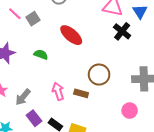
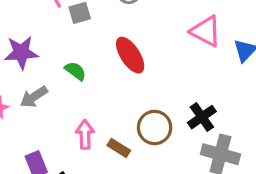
black cross: (122, 31) -> (202, 117), moved
gray arrow: (23, 97) -> (34, 97), moved

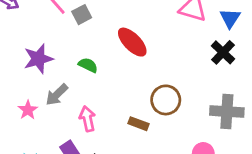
black cross: (202, 117) -> (223, 52), moved
pink arrow: (85, 134) -> (87, 119), moved

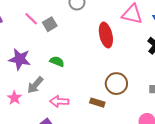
red ellipse: (132, 42) -> (106, 35), moved, turned 35
purple star: (38, 59) -> (20, 59), turned 30
pink arrow: (87, 119) -> (59, 101), turned -72

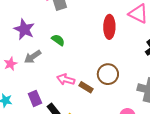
pink arrow: (59, 101) -> (66, 79), moved

